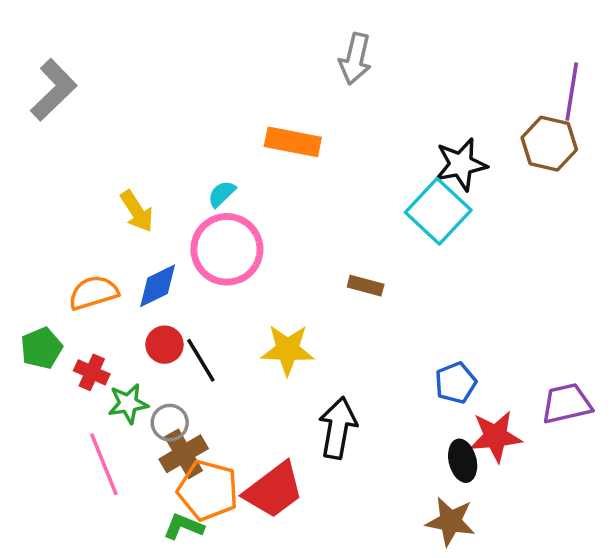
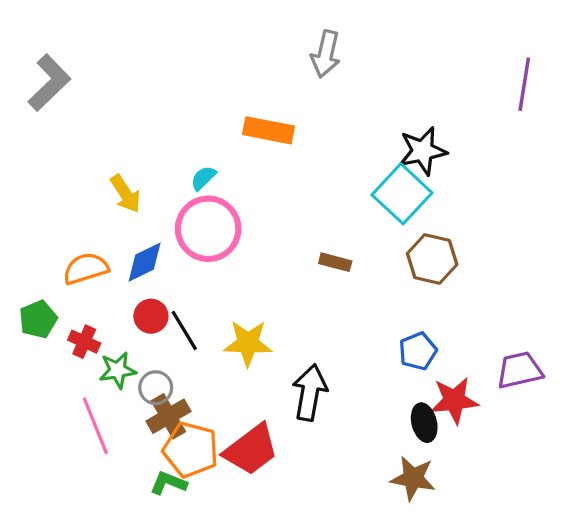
brown hexagon: (549, 144) -> (432, 259), moved
yellow star: (288, 350) -> (248, 343), moved

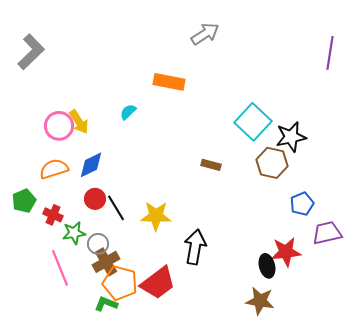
gray arrow: (326, 54) -> (205, 34), turned -136
black star: (423, 151) -> (291, 137), moved
pink circle: (208, 229) -> (59, 126), moved, size x0.7
blue pentagon: (418, 351) -> (302, 204), moved

